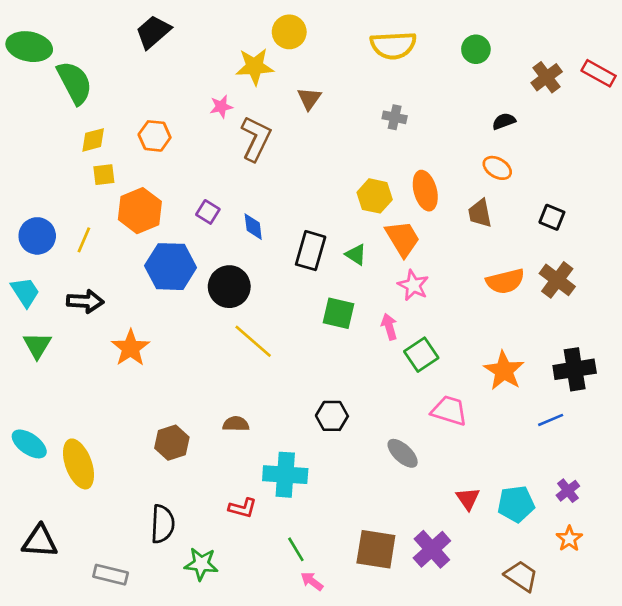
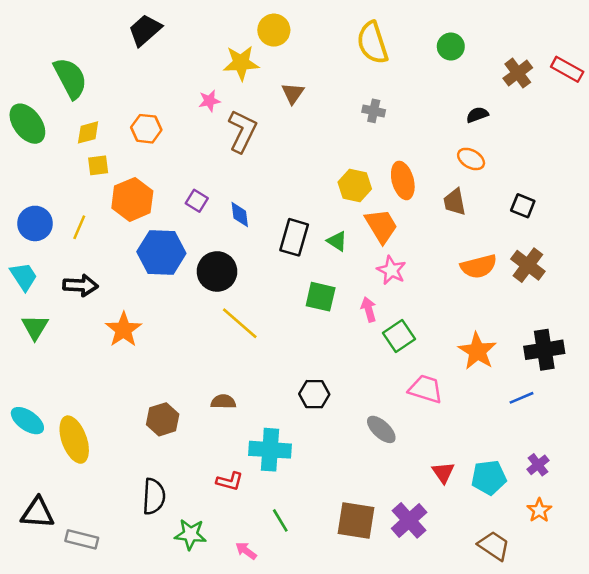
yellow semicircle: (393, 45) -> (372, 43), turned 75
green ellipse: (29, 47) -> (27, 124), moved, turned 42
gray rectangle: (111, 575) -> (82, 539), moved
pink arrow: (312, 581) -> (246, 551), moved

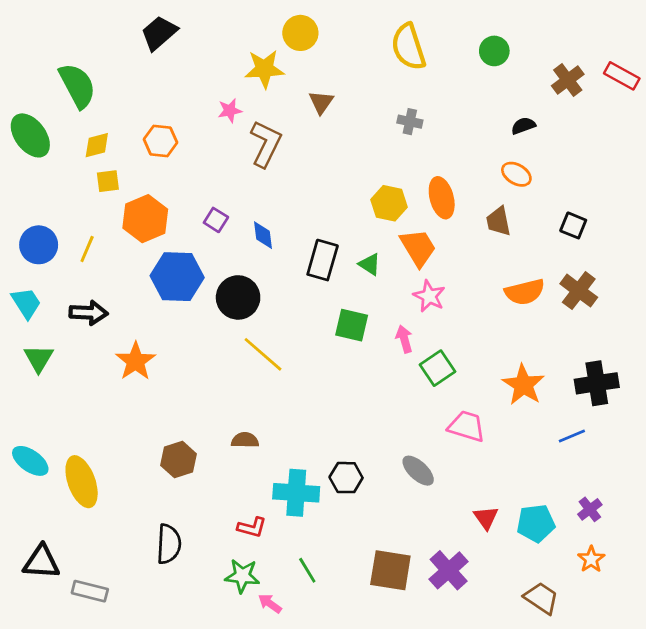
black hexagon: (314, 394) -> (346, 478), moved
green star: (190, 534) -> (242, 576), moved

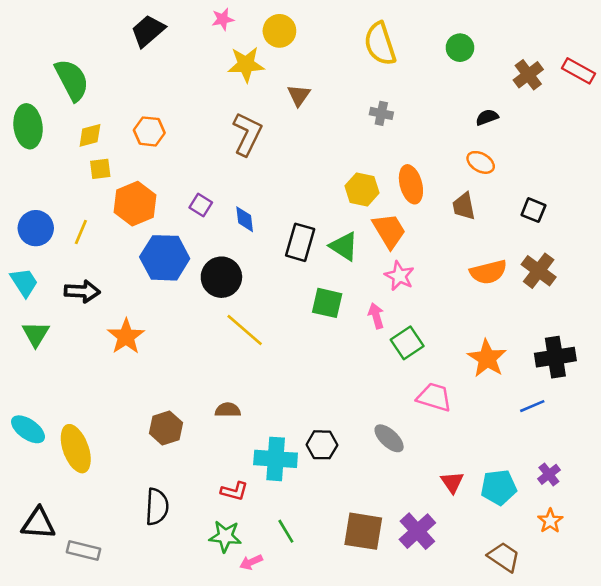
pink star: (230, 111) -> (223, 19), moved
green ellipse: (30, 135) -> (28, 126), turned 30
green triangle: (370, 264) -> (344, 246), size x1.4
pink arrow: (270, 604) -> (251, 562), turned -60

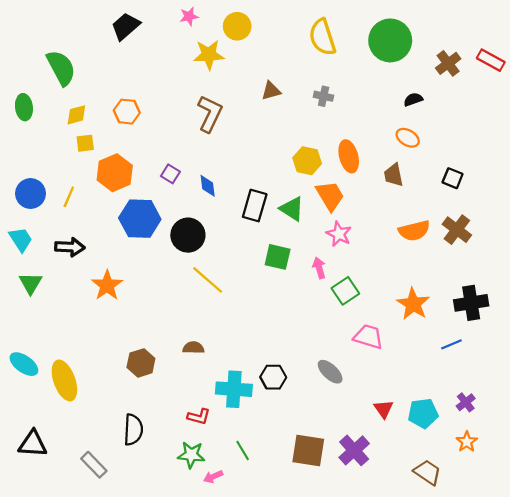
green circle: (460, 48) -> (390, 40), size x1.8
brown triangle: (299, 95) -> (271, 91), moved, turned 40
green ellipse: (28, 126) -> (24, 107), size x0.7
gray rectangle: (83, 551) -> (94, 465), moved, turned 32

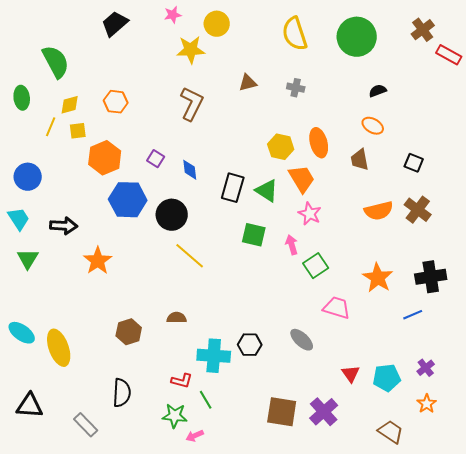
brown cross: (448, 63) -> (423, 30), moved
yellow line: (69, 197) -> (51, 127), moved
green line: (243, 450) -> (206, 400), moved

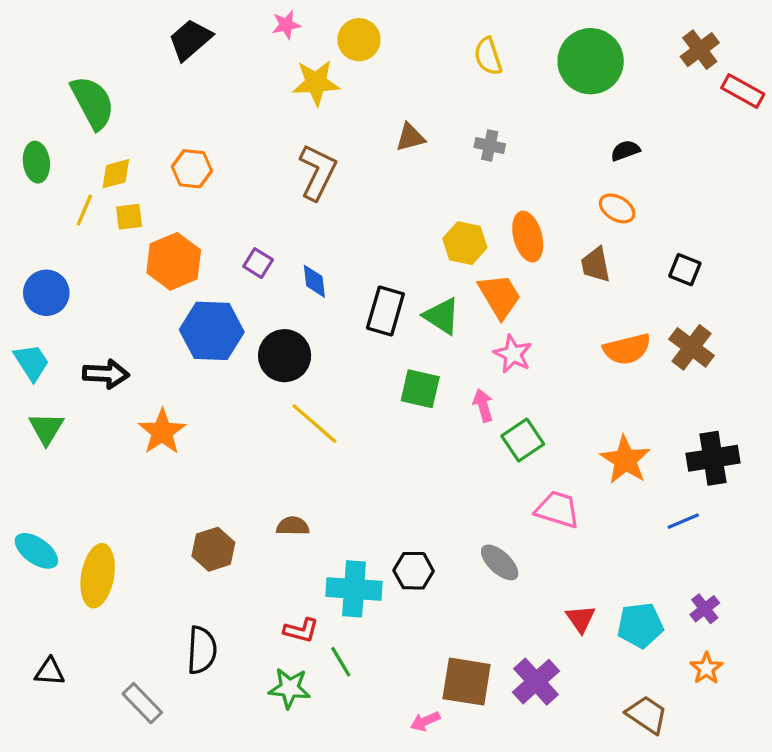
yellow semicircle: (295, 34) -> (488, 56), size x0.7
yellow ellipse: (59, 348) -> (98, 576), turned 30
black triangle: (30, 406) -> (50, 672), size x0.7
pink arrow: (195, 436) -> (425, 721), moved

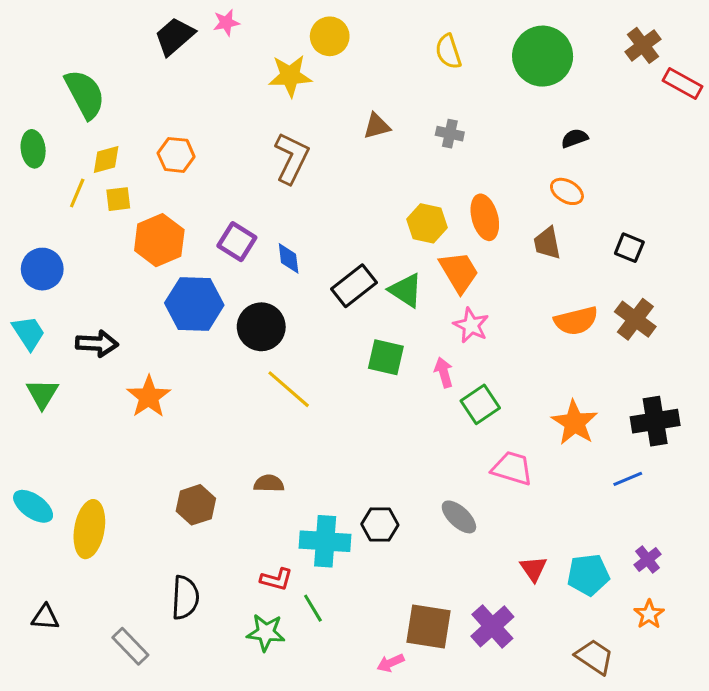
pink star: (286, 25) -> (226, 23), moved
purple square: (258, 263) -> (237, 242), size x1.4
black rectangle: (385, 311) -> (354, 286), turned 36

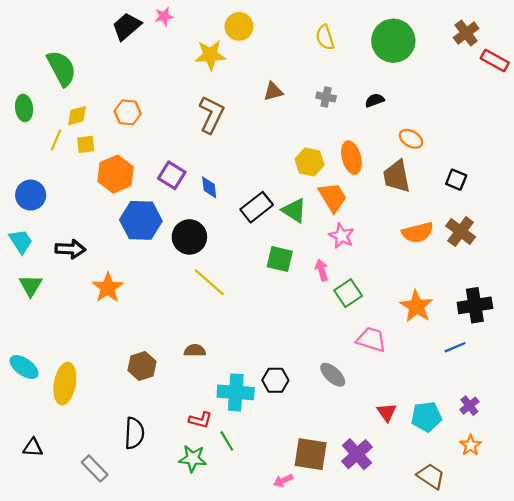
black semicircle: (575, 138) -> (375, 100), moved
brown trapezoid: (547, 243) -> (397, 176), size x1.4

